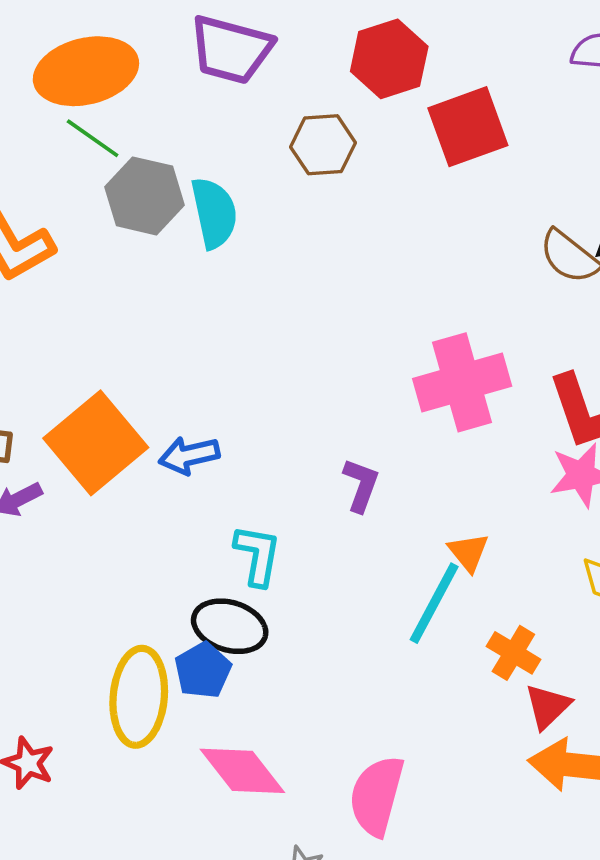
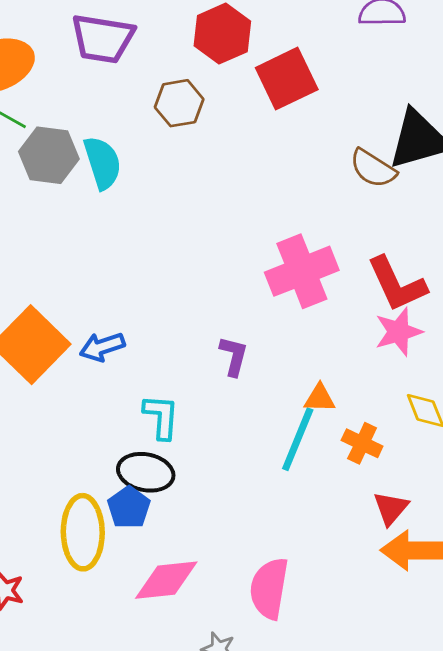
orange triangle: (468, 552) -> (320, 398), turned -44
orange cross: (513, 653) -> (362, 443), moved
pink diamond: (242, 771) -> (166, 580), turned -52

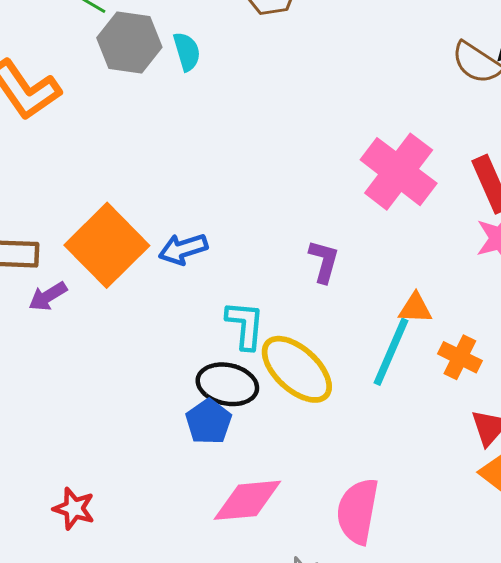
cyan semicircle: (103, 163) -> (187, 51), size x0.7
pink cross: (302, 271) -> (399, 172), turned -32
yellow ellipse: (83, 532) -> (297, 369), moved, turned -48

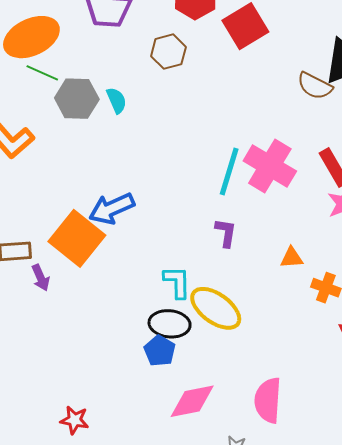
blue arrow: (183, 249) -> (112, 209), moved, size x1.4
purple arrow: (48, 296) -> (41, 278), turned -76
cyan line: (391, 352) -> (229, 171), moved

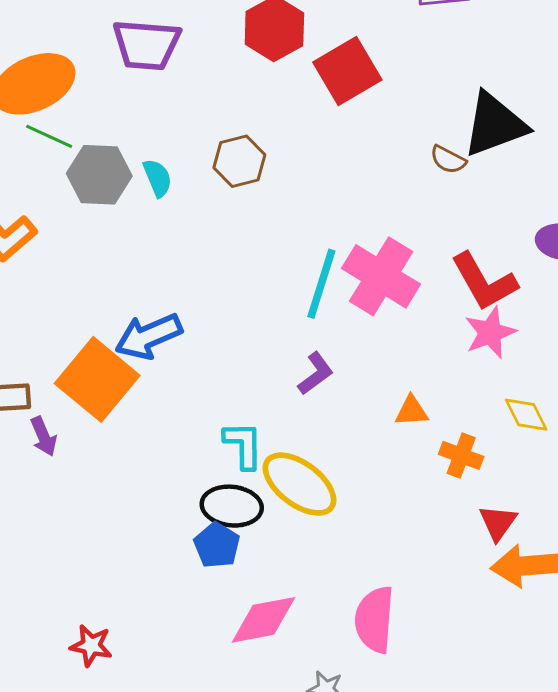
brown hexagon: (168, 52) -> (239, 161), moved
brown semicircle: (315, 86) -> (448, 160), size x0.7
purple L-shape: (226, 233) -> (316, 374), turned 44

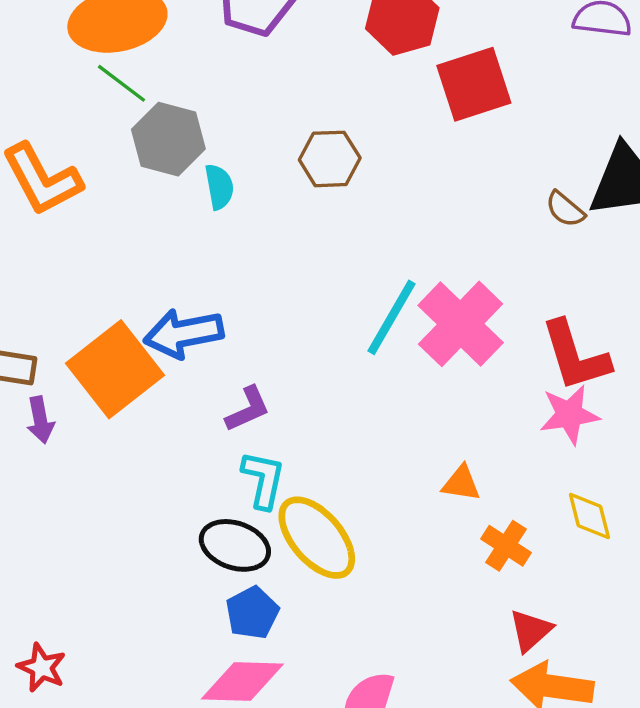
cyan semicircle: (157, 178) -> (219, 187), moved
purple L-shape: (316, 374) -> (248, 409), moved
blue pentagon: (217, 545) -> (252, 613), moved

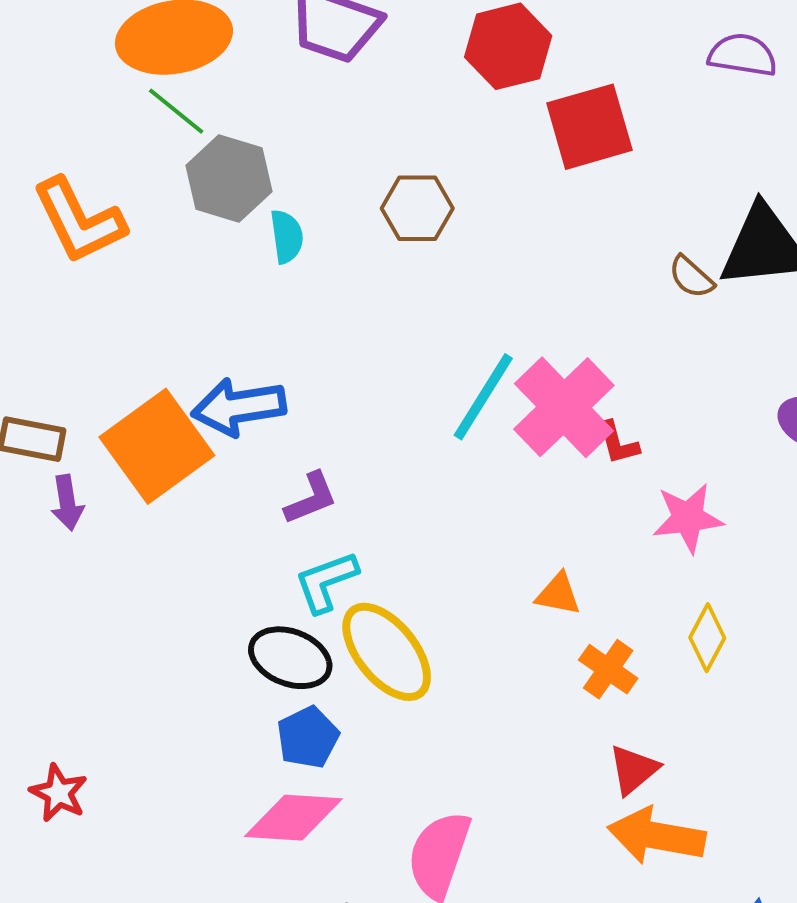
red L-shape: (575, 356) -> (618, 443), moved, size x0.5
cyan L-shape: (263, 480) -> (326, 582), turned -124
yellow diamond: (589, 516) -> (707, 638), turned 40

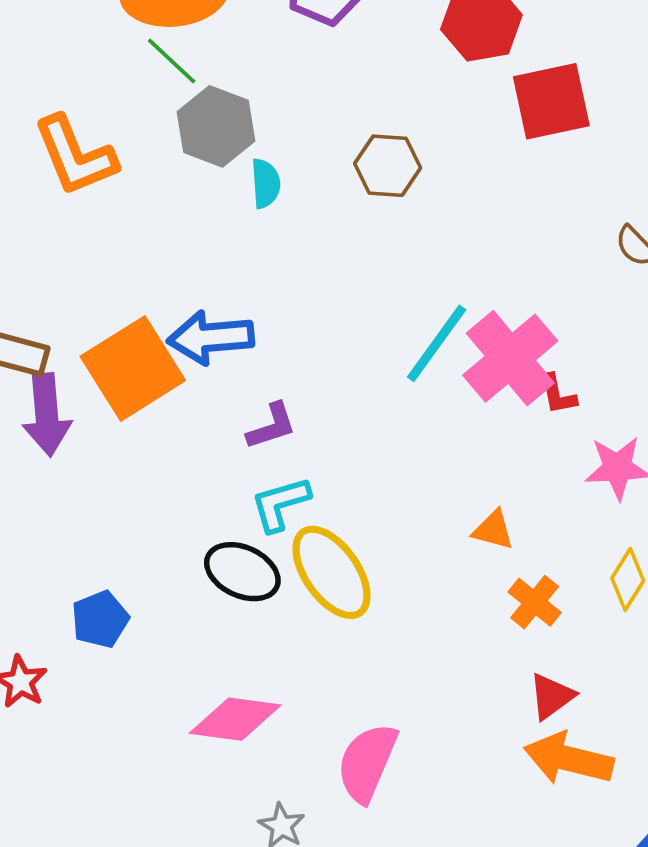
purple arrow: (67, 503) -> (47, 415), size x1.6
blue pentagon: (308, 737) -> (100, 619), moved

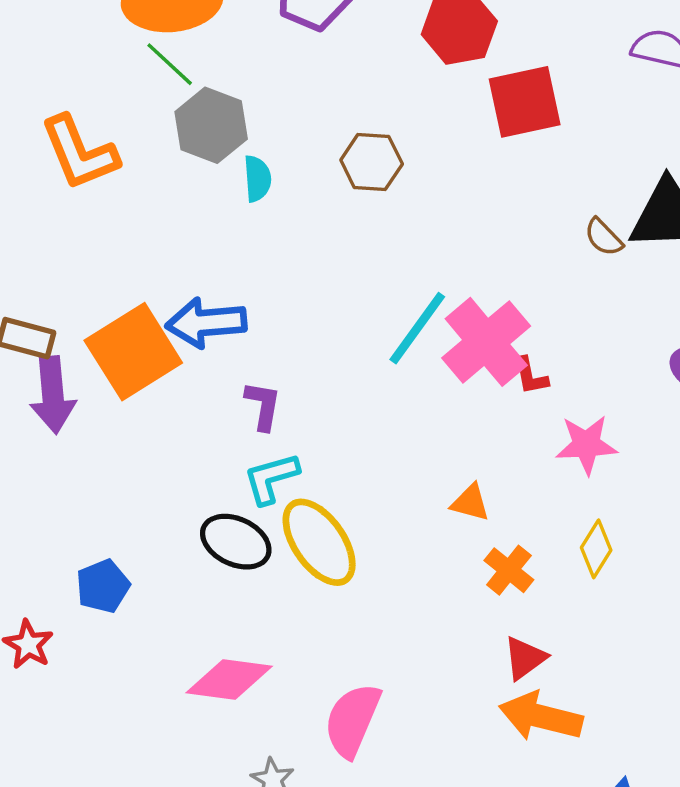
purple L-shape: (271, 426) -> (263, 406), turned -62

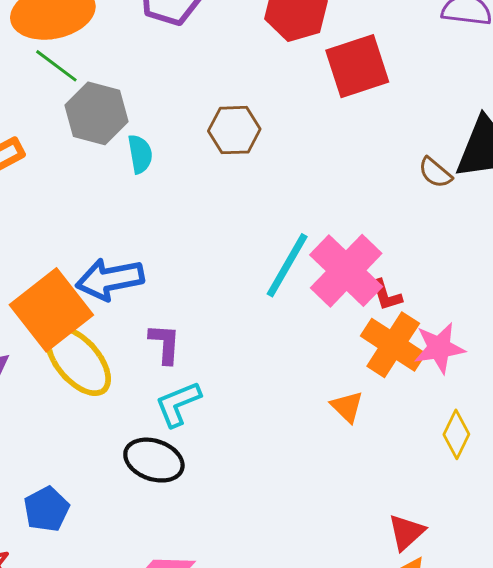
orange triangle: (470, 503) -> (347, 407), turned 36
yellow ellipse: (319, 542) -> (78, 361), moved
orange cross: (509, 570) -> (393, 345), moved, size x1.5

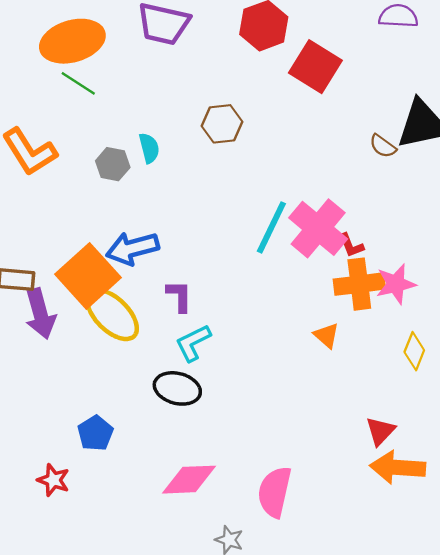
red square: (357, 66) -> (315, 67), turned -36
gray hexagon: (97, 113) -> (113, 164), moved, size x0.7
orange cross: (393, 345) -> (359, 284), turned -36

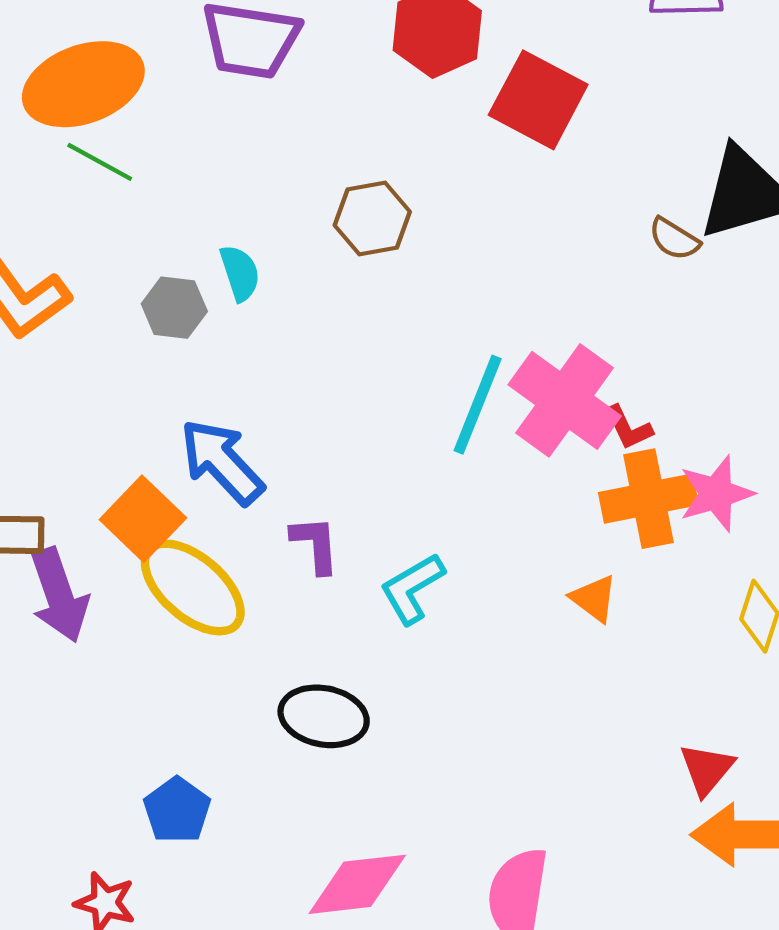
blue arrow: (132, 248) -> (222, 462), turned 66
orange square: (88, 276) -> (143, 519), size x0.7
cyan L-shape: (193, 343) -> (412, 588), moved

